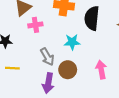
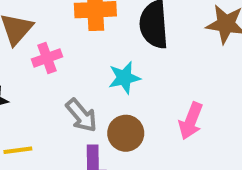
pink arrow: (101, 70) -> (191, 121), turned -138

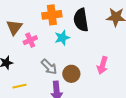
cyan star: (124, 78) -> (62, 38), moved

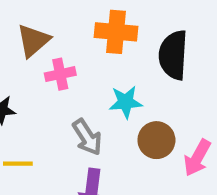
cyan star: (62, 38) -> (126, 102), moved
brown circle: (71, 74) -> (156, 140), moved

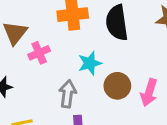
gray arrow: (87, 137) -> (68, 94), turned -128

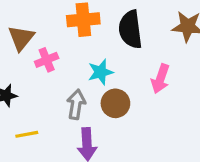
brown circle: (117, 86) -> (115, 103), moved
pink arrow: (149, 92) -> (160, 79), moved

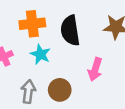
cyan star: (101, 72) -> (40, 54), moved, turned -30

